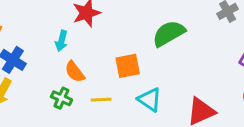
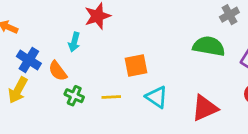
green semicircle: (169, 33) -> (209, 46), moved, turned 40
orange semicircle: (75, 72) -> (58, 71), moved

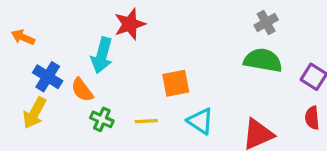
gray cross: (229, 15) -> (266, 23), moved
cyan arrow: (74, 42) -> (102, 55), size x1.5

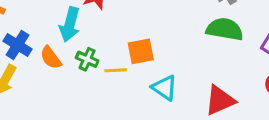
green cross: (102, 119) -> (87, 59), moved
yellow line: (146, 121) -> (116, 70), moved

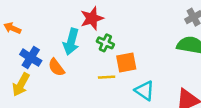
green cross: (87, 59) -> (105, 43), moved

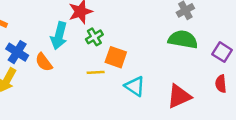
green cross: (105, 43) -> (94, 37), turned 35
orange square: (126, 62) -> (116, 57), turned 30

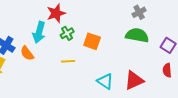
orange square: (116, 57) -> (92, 41), moved
cyan triangle: (135, 86) -> (105, 81), moved

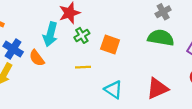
cyan triangle: (105, 81) -> (113, 90), moved

